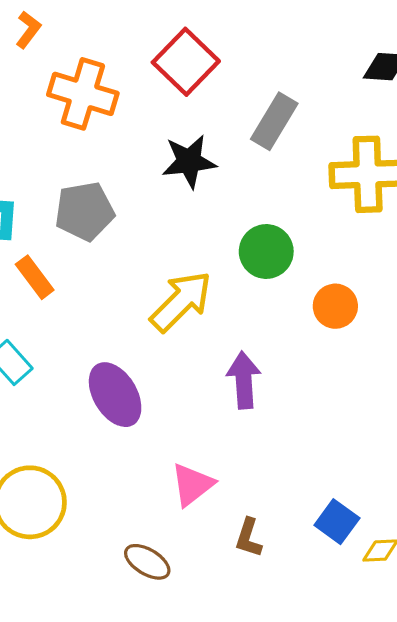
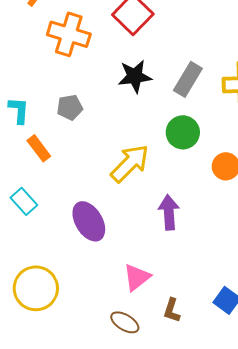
gray rectangle: (274, 121) -> (188, 79), moved
gray pentagon: (85, 211) -> (70, 107), size x0.7
brown ellipse: (147, 562) -> (125, 322), moved

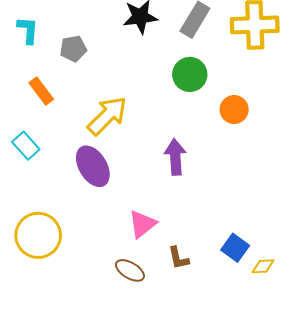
cyan L-shape: (19, 110) -> (28, 30), moved
yellow arrow: (130, 163) -> (107, 116), moved
brown L-shape: (172, 310) -> (178, 258), turned -30

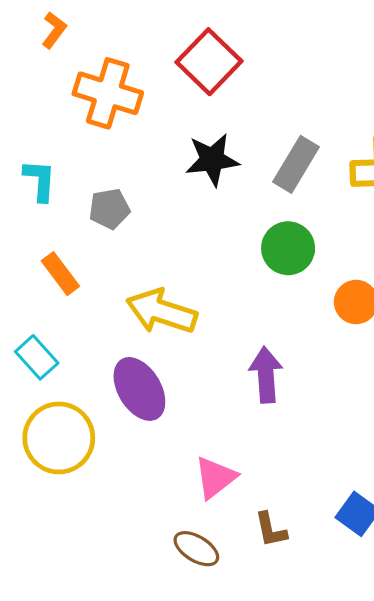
yellow arrow: (107, 116) -> (162, 311), turned -117
yellow circle: (38, 235) -> (59, 438), moved

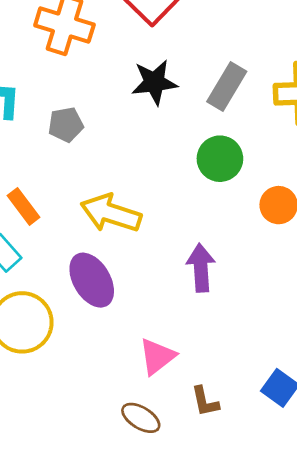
orange rectangle: (60, 274) -> (24, 206), moved

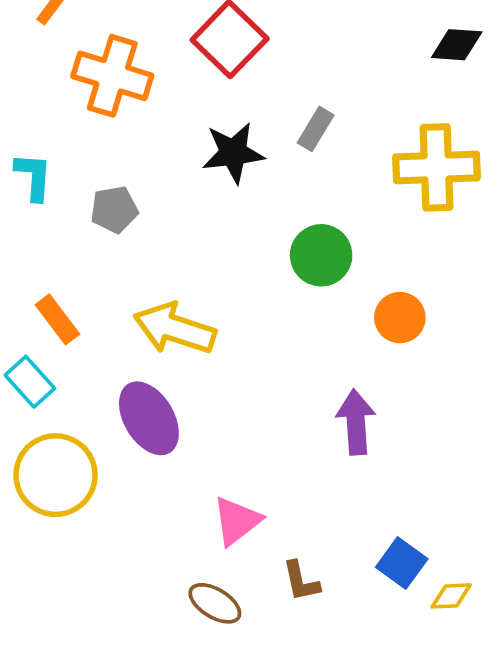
gray rectangle: (227, 86) -> (316, 129), moved, size x0.7
purple arrow: (201, 268) -> (356, 422), moved

